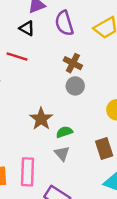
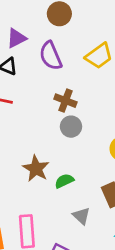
gray triangle: (62, 153) -> (81, 216), moved

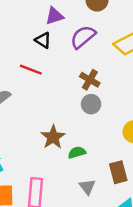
purple semicircle: (51, 56) -> (83, 37), turned 64

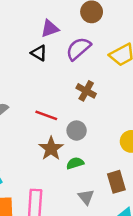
red line: (31, 70) -> (46, 115), moved
gray circle: (91, 104) -> (77, 131), moved

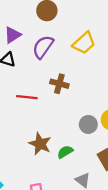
red line: (46, 115) -> (27, 97), moved
gray circle: (77, 131) -> (88, 124), moved

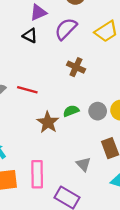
red line: (27, 97) -> (27, 90), moved
green semicircle: (65, 152) -> (71, 111), moved

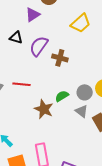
purple triangle: (38, 12) -> (33, 15), moved
purple semicircle: (66, 29) -> (39, 46), moved
gray triangle: (83, 164) -> (82, 111), moved

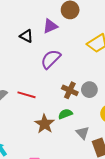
black triangle: (16, 38) -> (26, 36), moved
brown cross: (60, 58) -> (70, 90), moved
gray circle: (85, 92) -> (89, 90), moved

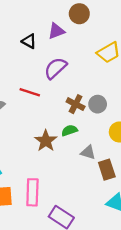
red line: (26, 95) -> (30, 92), moved
gray triangle: (83, 133) -> (88, 152), turned -32

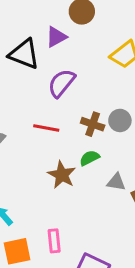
black triangle: (29, 41) -> (24, 54), size x1.6
red line: (30, 92) -> (46, 128), moved
pink rectangle: (32, 192) -> (54, 241), size x0.7

